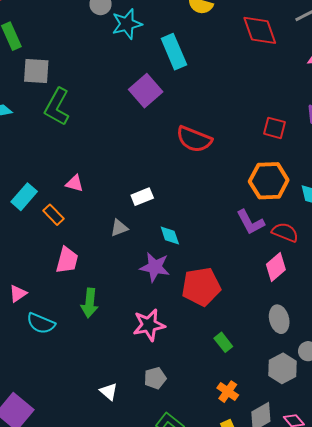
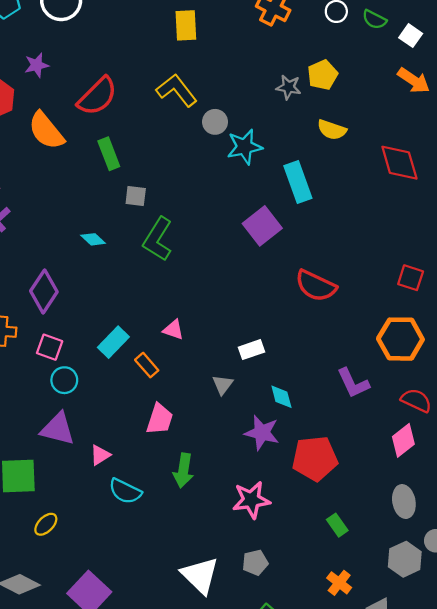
gray square: (36, 71) -> (136, 196), size x0.7
purple L-shape: (250, 222) -> (353, 383), moved
gray triangle: (119, 228) -> (223, 385), turned -36
white triangle: (109, 392) -> (200, 575), size x1.8

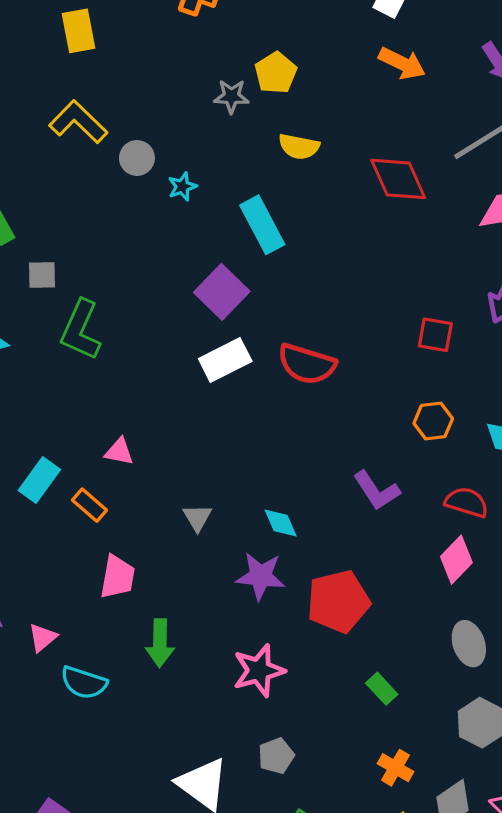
cyan star: (245, 147) -> (182, 187), size x0.6
orange hexagon: (400, 339) -> (433, 421), size x0.6
white rectangle: (251, 350) -> (225, 360), moved, size x1.4

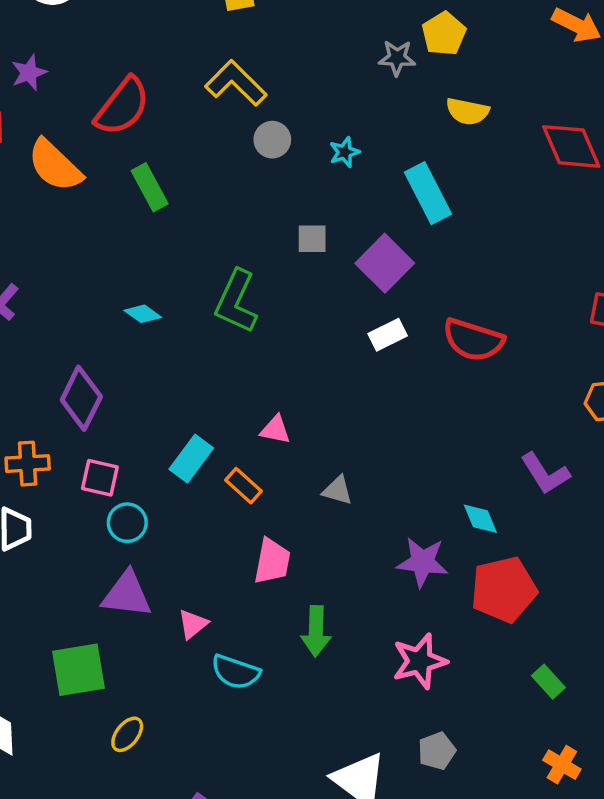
gray circle: (137, 158) -> (272, 140), moved
gray square: (42, 275) -> (312, 239), moved
white rectangle: (225, 360) -> (388, 335), size x0.7
gray triangle: (197, 518) -> (338, 490), moved, turned -44
cyan diamond: (281, 523) -> (480, 519), moved

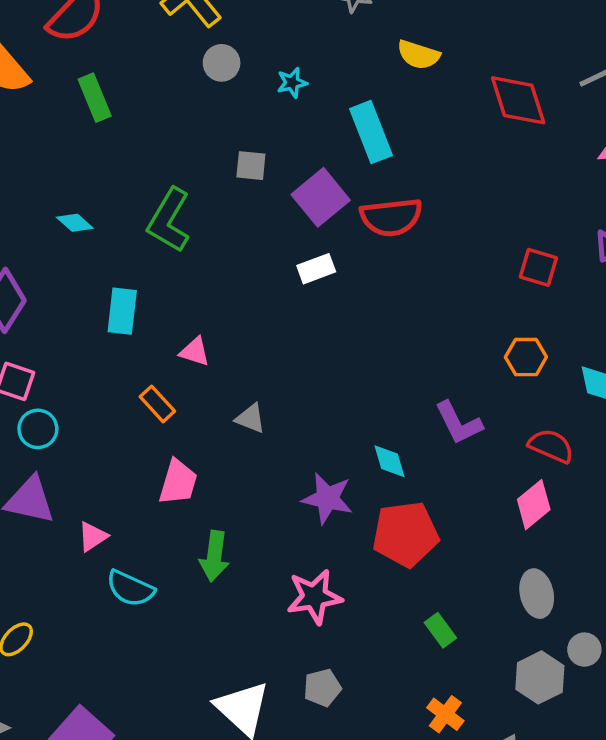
red semicircle: (473, 340) -> (391, 217), moved, turned -30
cyan rectangle: (191, 459) -> (122, 311), moved, turned -36

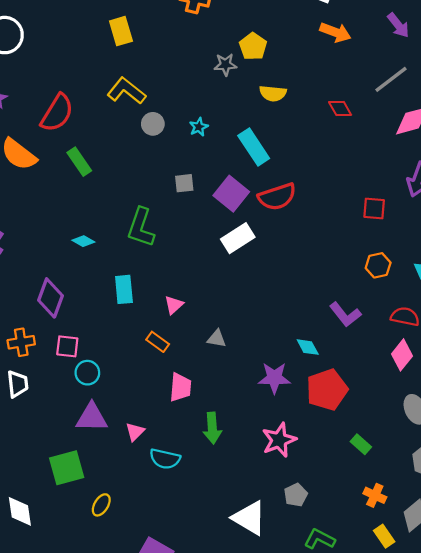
red diamond: (518, 100) -> (340, 108), size x0.6
white rectangle: (316, 269) -> (238, 238), size x1.4
pink triangle: (195, 352) -> (174, 305), turned -48

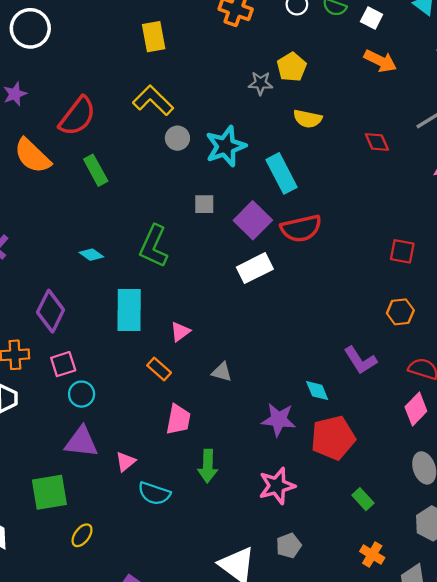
cyan star: (199, 127) -> (226, 146), size x2.0
cyan rectangle: (124, 289) -> (129, 310), size x1.4
pink square: (67, 346) -> (63, 364), turned -30

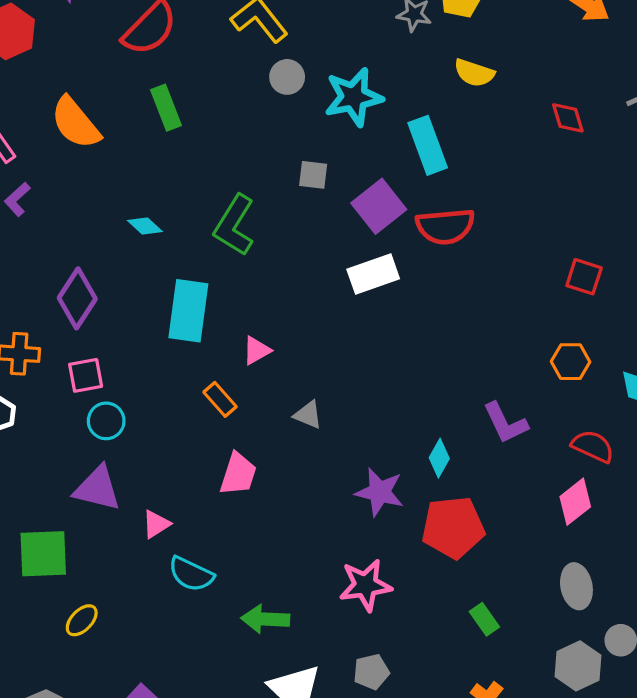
orange semicircle: (32, 156) -> (75, 123), moved
cyan diamond: (317, 391) -> (439, 458), turned 45
green arrow: (208, 466) -> (265, 619), moved, turned 84

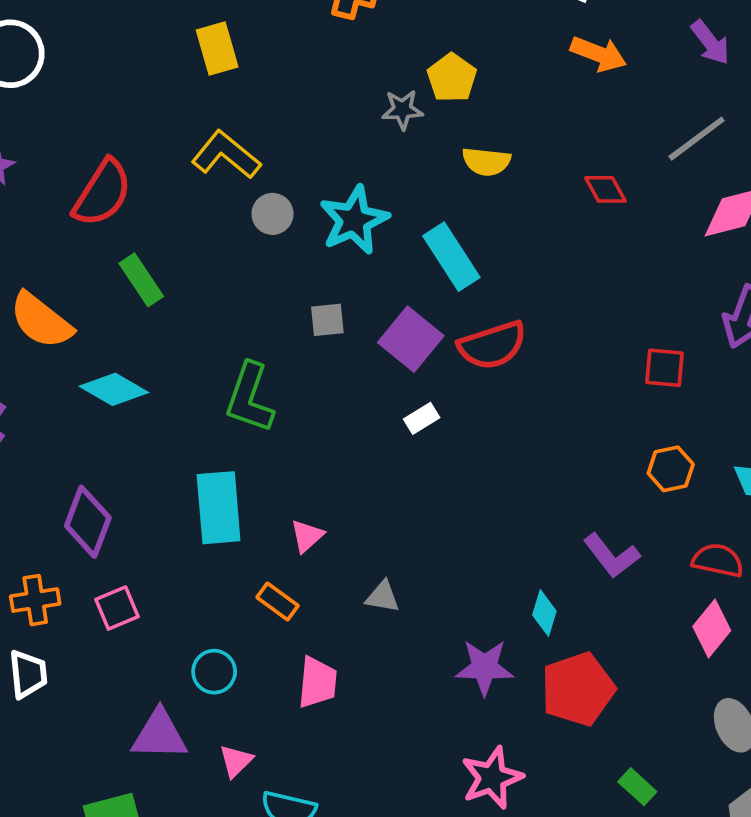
cyan diamond: (145, 226) -> (114, 389), moved, size x1.6
white rectangle: (373, 274) -> (422, 418), size x0.6
cyan circle: (106, 421) -> (214, 672), moved

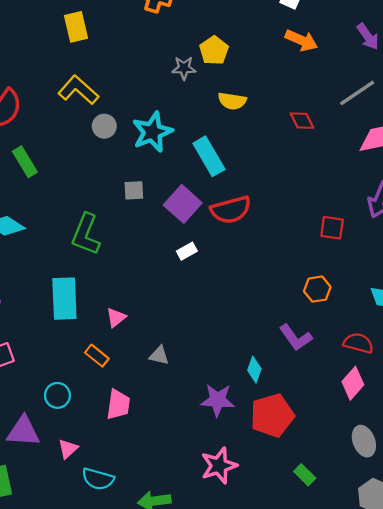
orange hexagon: (671, 469) -> (317, 289), moved

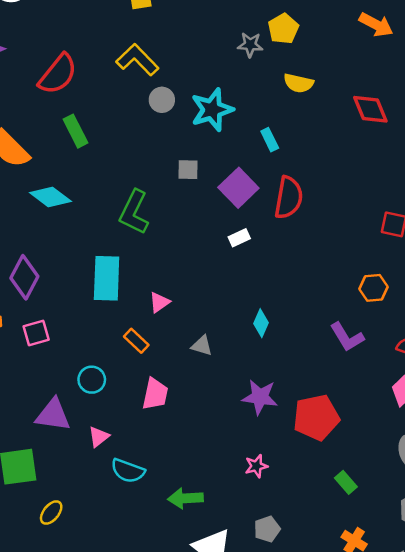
red diamond: (302, 121) -> (370, 109), size x1.4
cyan rectangle: (209, 156) -> (270, 140), size x0.6
red semicircle: (231, 210) -> (289, 198), turned -69
cyan diamond: (254, 370) -> (261, 323), moved
pink star: (219, 466) -> (256, 466), size x0.6

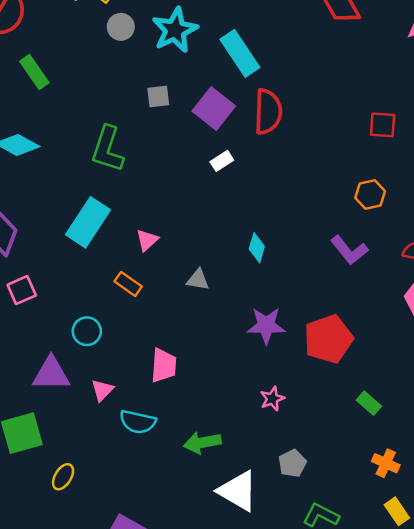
cyan rectangle: (270, 140) -> (240, 53), size x1.8
cyan rectangle: (107, 278) -> (88, 222), turned 39
pink trapezoid: (155, 394) -> (164, 365), moved

